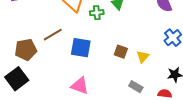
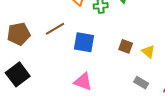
brown pentagon: (26, 50) -> (19, 34), moved
yellow triangle: (143, 57) -> (148, 52), turned -32

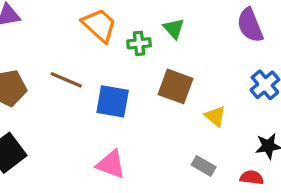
brown line: (55, 29) -> (66, 80), turned 54
brown square: (126, 46) -> (175, 86), moved, size x1.5

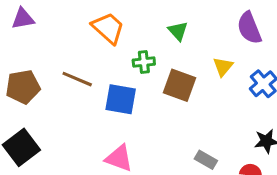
green cross: (139, 43) -> (144, 62), moved
yellow triangle: (215, 116) -> (223, 67), moved, turned 30

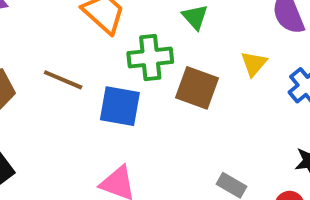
green cross: (144, 62) -> (150, 57), size x1.5

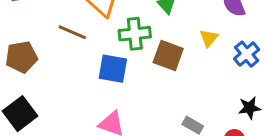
brown line: (63, 80) -> (72, 32), moved

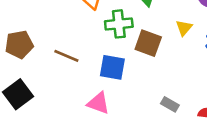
brown line: (72, 32) -> (66, 56), moved
blue square: (113, 69) -> (112, 67), moved

